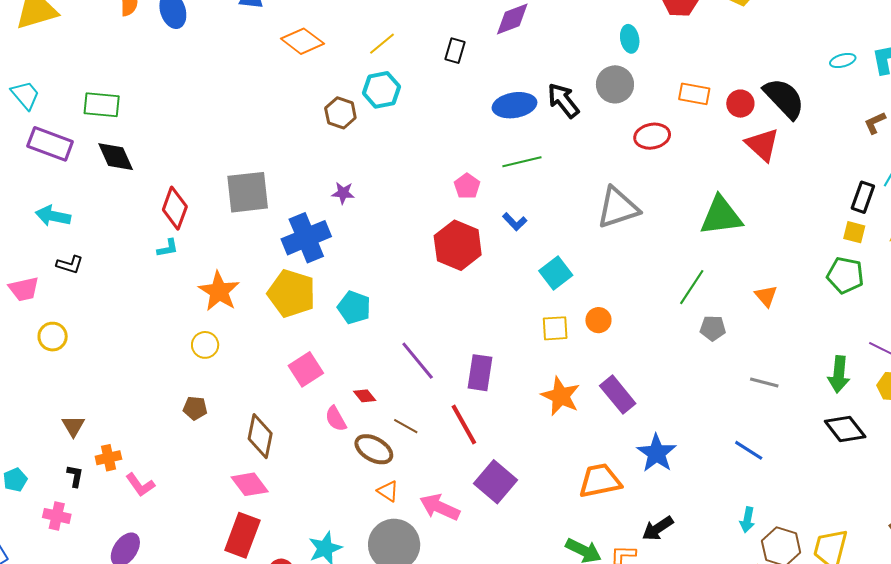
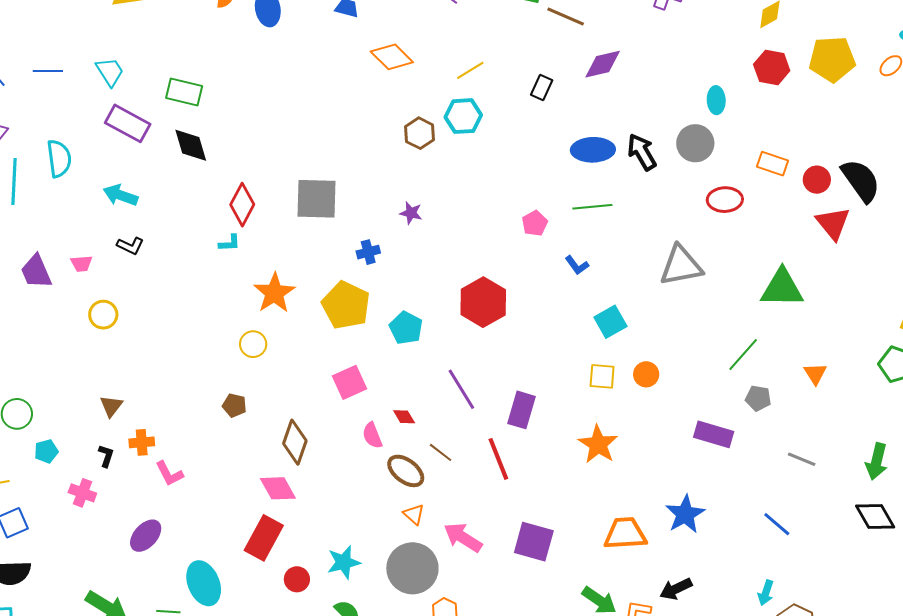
blue cross: (306, 238) -> (368, 252), size x0.5
red hexagon: (458, 245) -> (483, 302), moved
pink trapezoid: (24, 289) -> (81, 264), size x0.7
purple rectangle: (618, 395) -> (714, 434), moved, turned -42
purple square: (496, 482) -> (534, 542), moved, turned -33

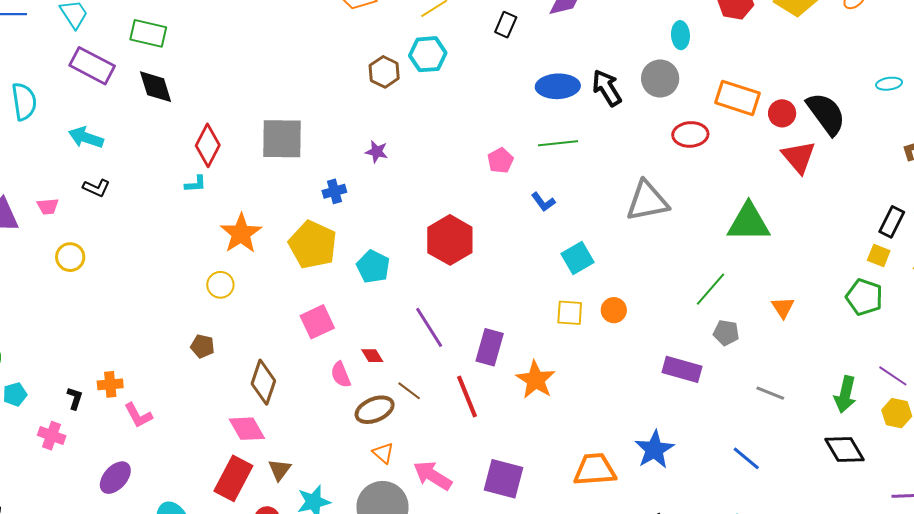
orange rectangle: (772, 164) -> (738, 98), size x1.4
brown triangle: (111, 406) -> (280, 470), moved
orange star: (598, 444) -> (536, 380), moved
brown ellipse: (406, 471) -> (375, 410), turned -60

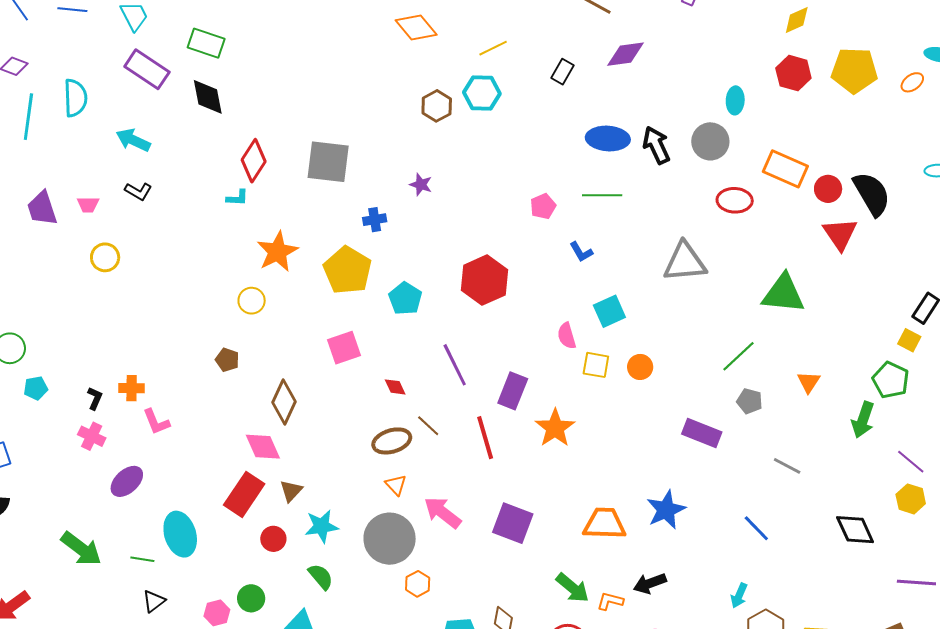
pink semicircle: (341, 375) -> (567, 336), moved
green arrow: (845, 394) -> (863, 420), moved
pink cross: (52, 436) -> (92, 436), moved

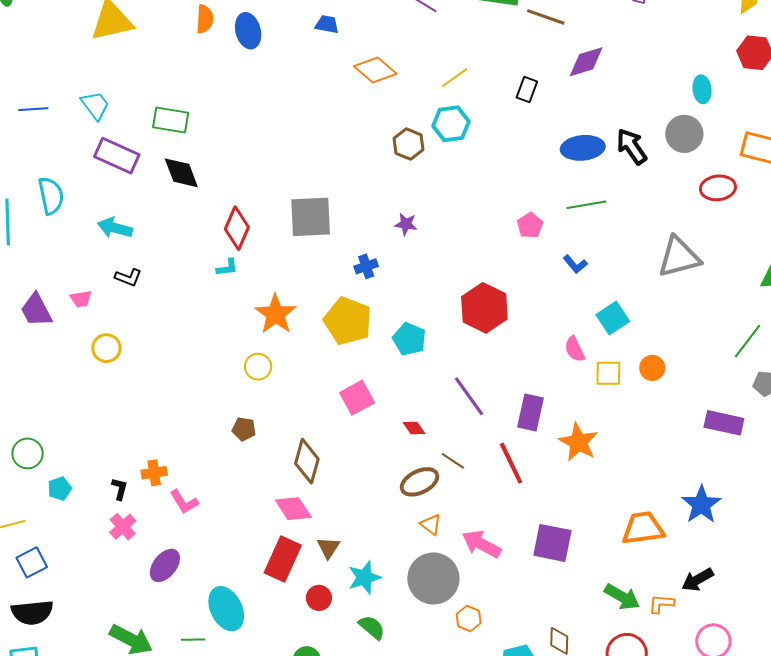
pink cross: (92, 436) -> (123, 527), turned 32

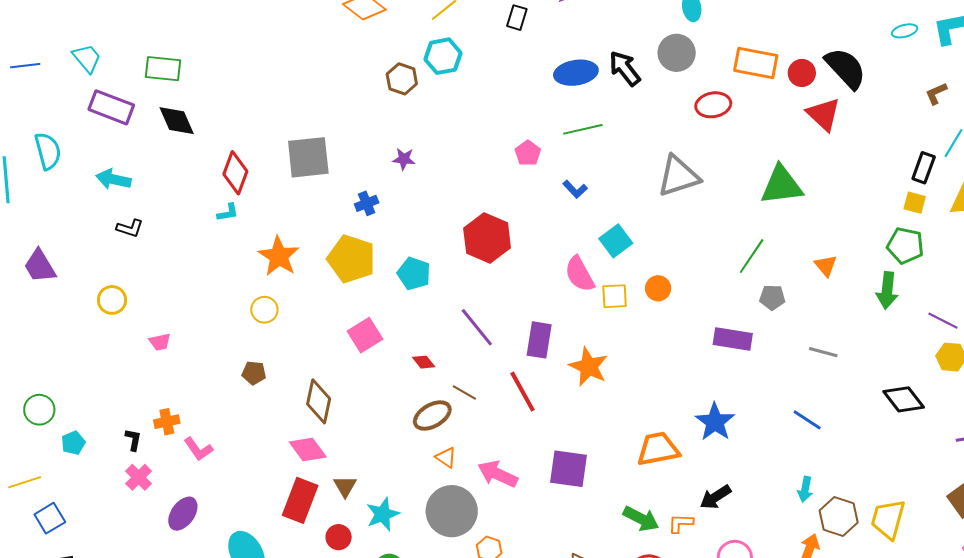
pink trapezoid: (81, 299) -> (160, 342), moved
pink semicircle: (575, 349) -> (580, 274), size x1.4

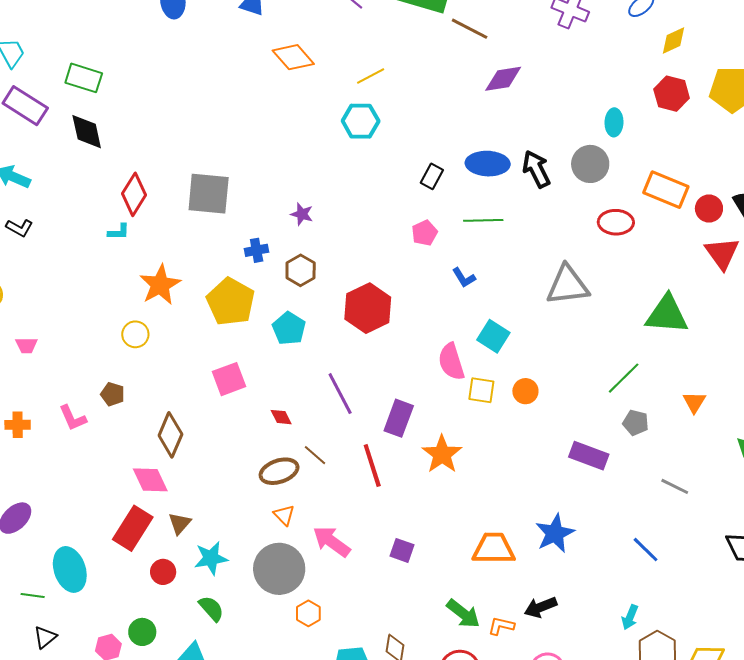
black rectangle: (517, 18) -> (432, 176), moved
brown hexagon: (402, 79) -> (301, 270), moved
cyan square: (616, 241) -> (493, 336), turned -32
pink L-shape: (198, 449) -> (73, 418), moved
purple square: (568, 469) -> (402, 550), size x0.6

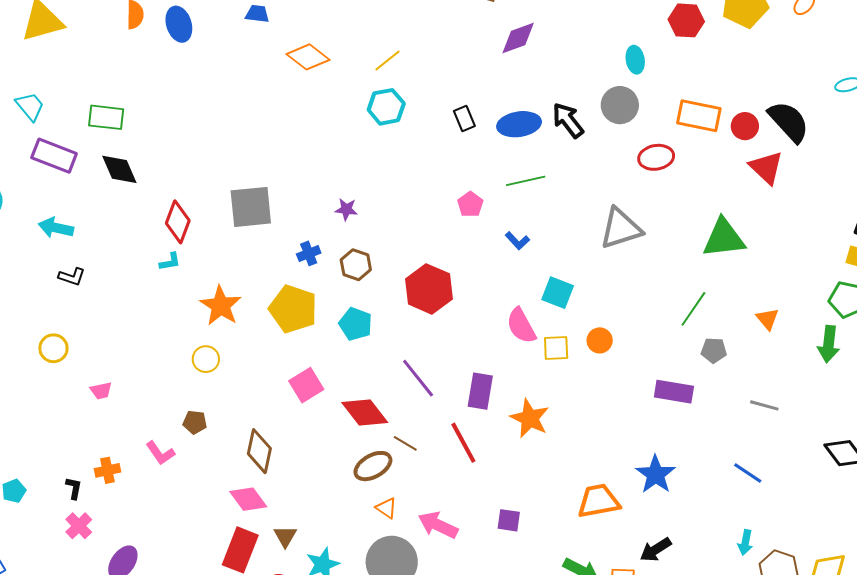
black rectangle: (432, 176) -> (464, 119), moved, turned -40
red diamond: (281, 417) -> (365, 413), size x2.0

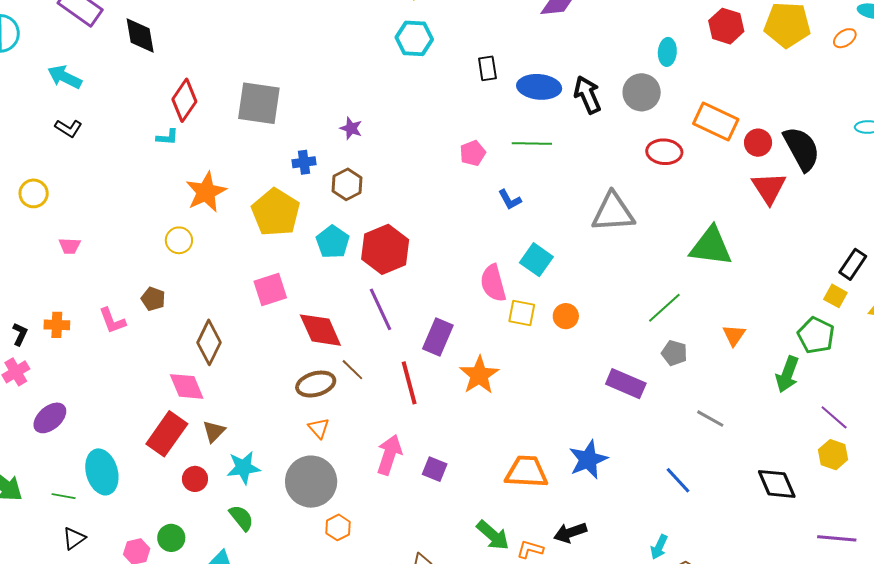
red hexagon: (429, 289) -> (385, 249), moved
pink arrow: (438, 525) -> (389, 455), moved, turned 69

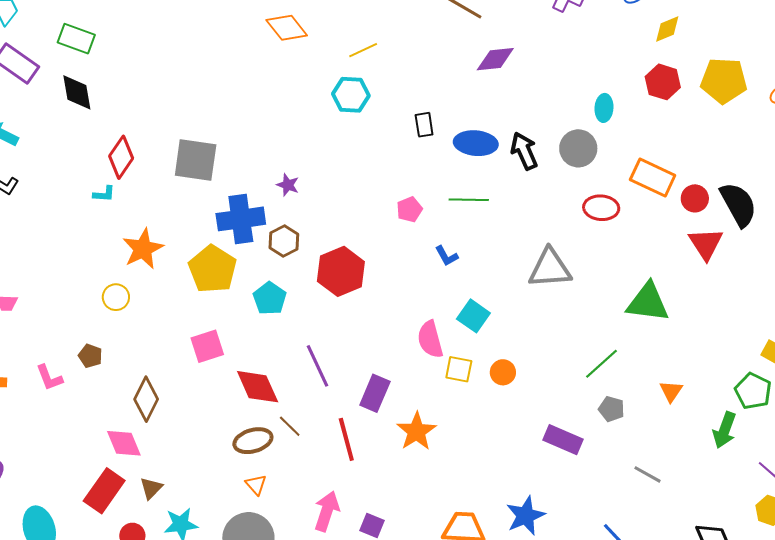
blue cross: (304, 162) -> (241, 219), size x2.0
red hexagon: (385, 249) -> (341, 271), moved

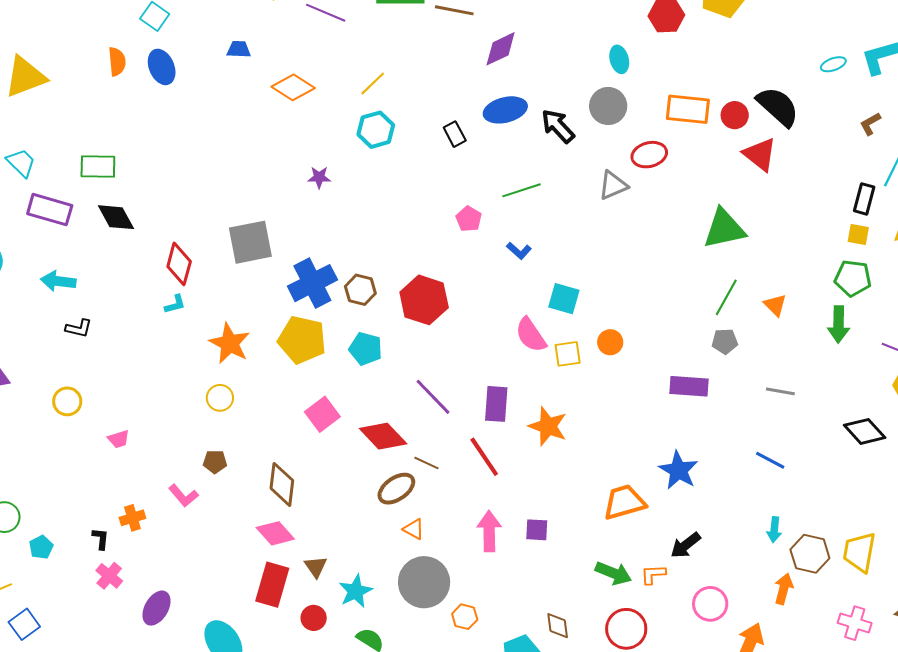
blue ellipse: (476, 143) -> (505, 110), moved
purple star: (288, 185) -> (319, 177), moved
gray triangle: (550, 268) -> (613, 185), moved, size x0.7
green line: (601, 364) -> (726, 297), moved

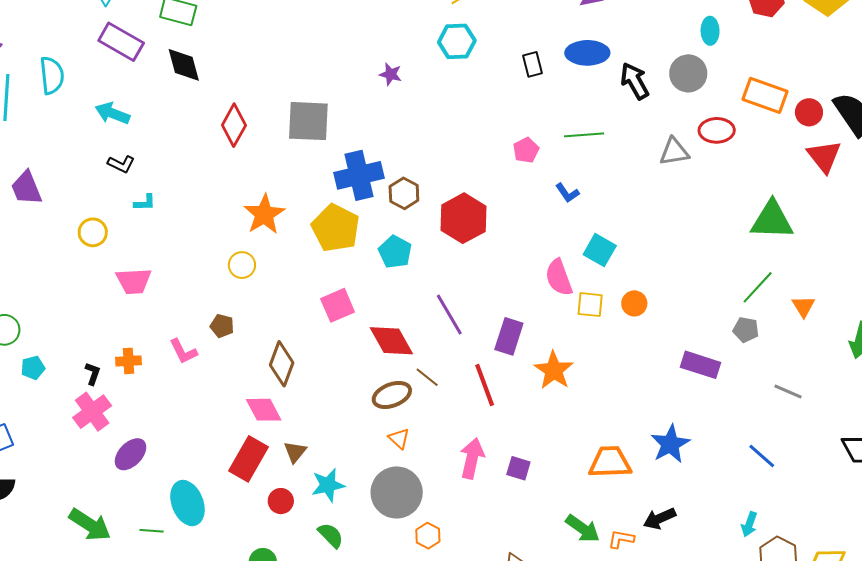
cyan L-shape: (175, 304) -> (145, 203), moved
pink trapezoid: (119, 439) -> (134, 281), size x1.6
pink cross: (109, 576) -> (92, 412), size x1.4

